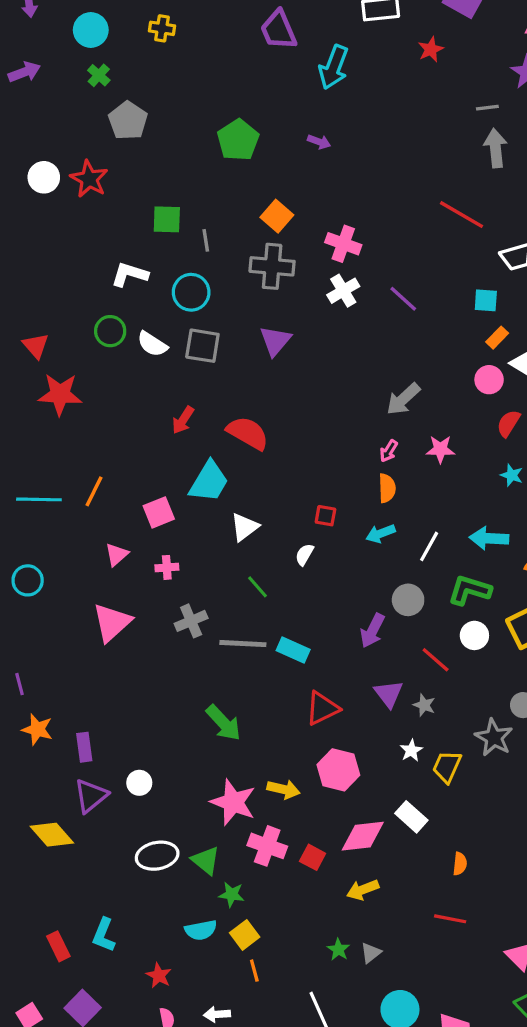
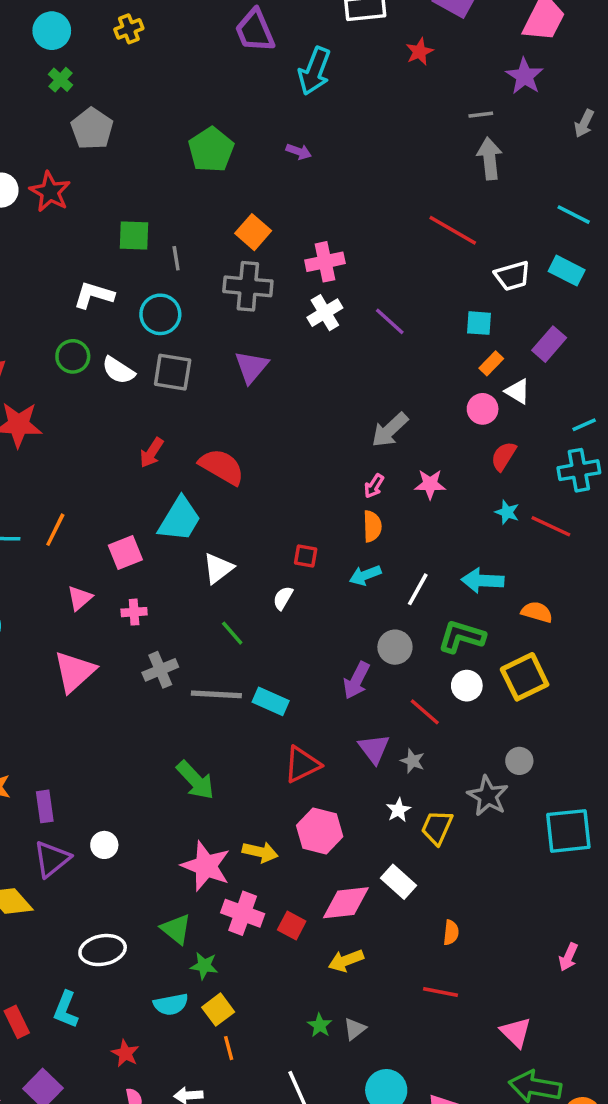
yellow cross: (162, 28) -> (129, 29), turned -30
pink cross: (343, 244) -> (325, 262), turned -32
white ellipse: (157, 856) -> (103, 950), moved

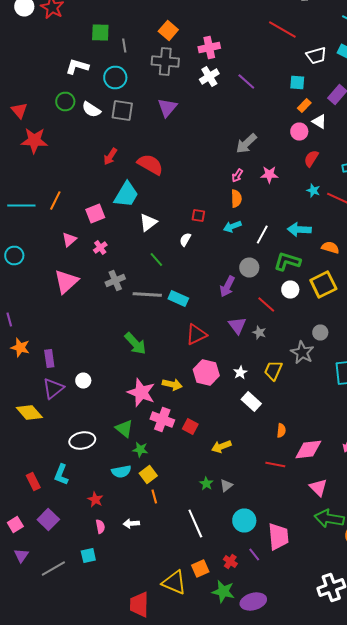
pink cross: (134, 612) -> (100, 248), turned -32
white star: (398, 810) -> (240, 372), moved
pink diamond: (346, 903) -> (308, 450), moved

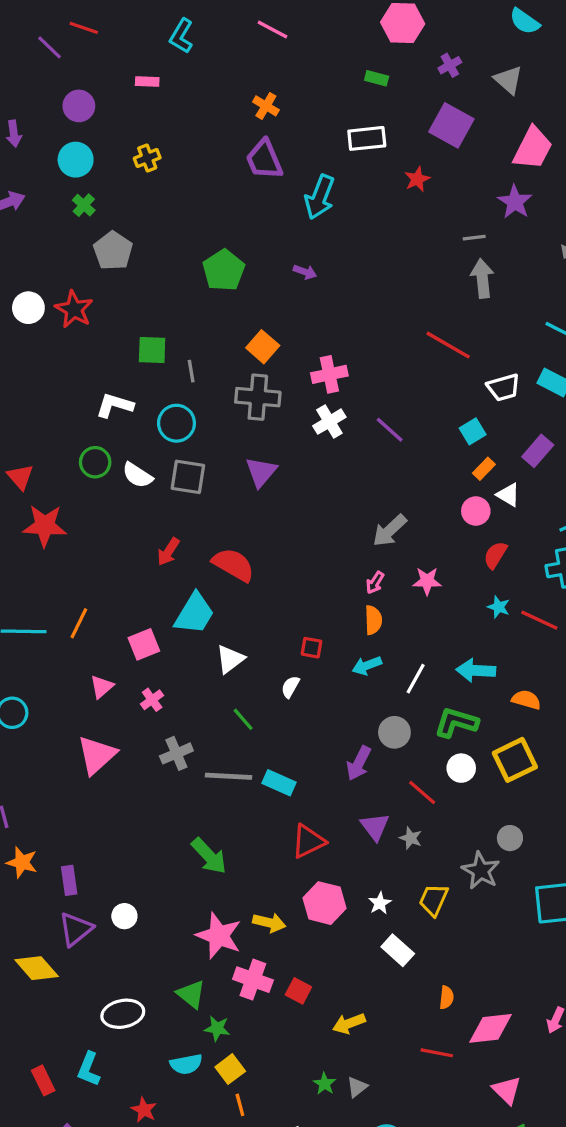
cyan square: (297, 82) -> (473, 431), turned -35

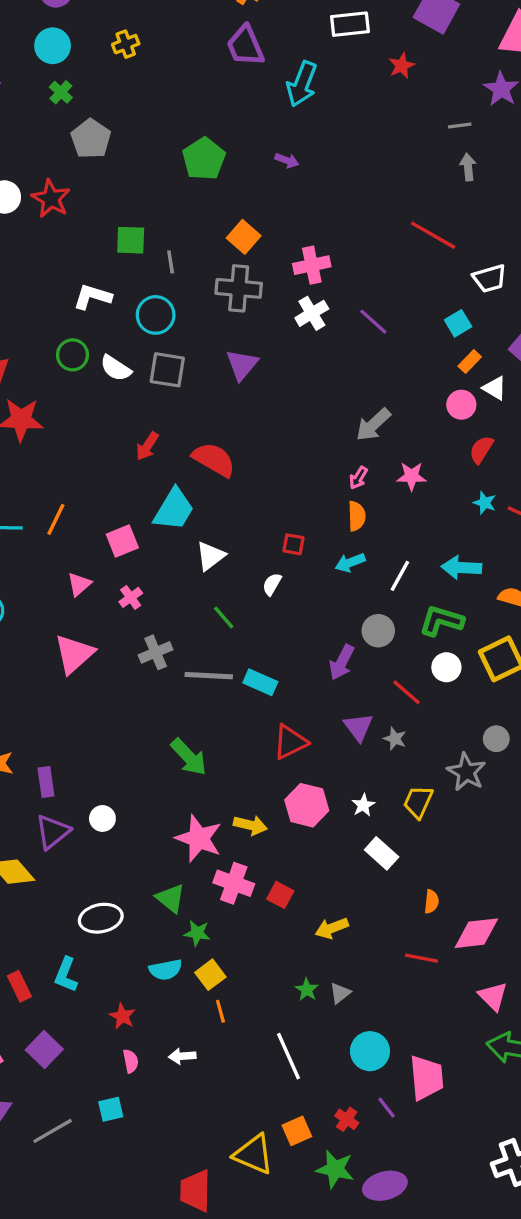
gray arrow: (482, 278) -> (468, 167), size x0.7

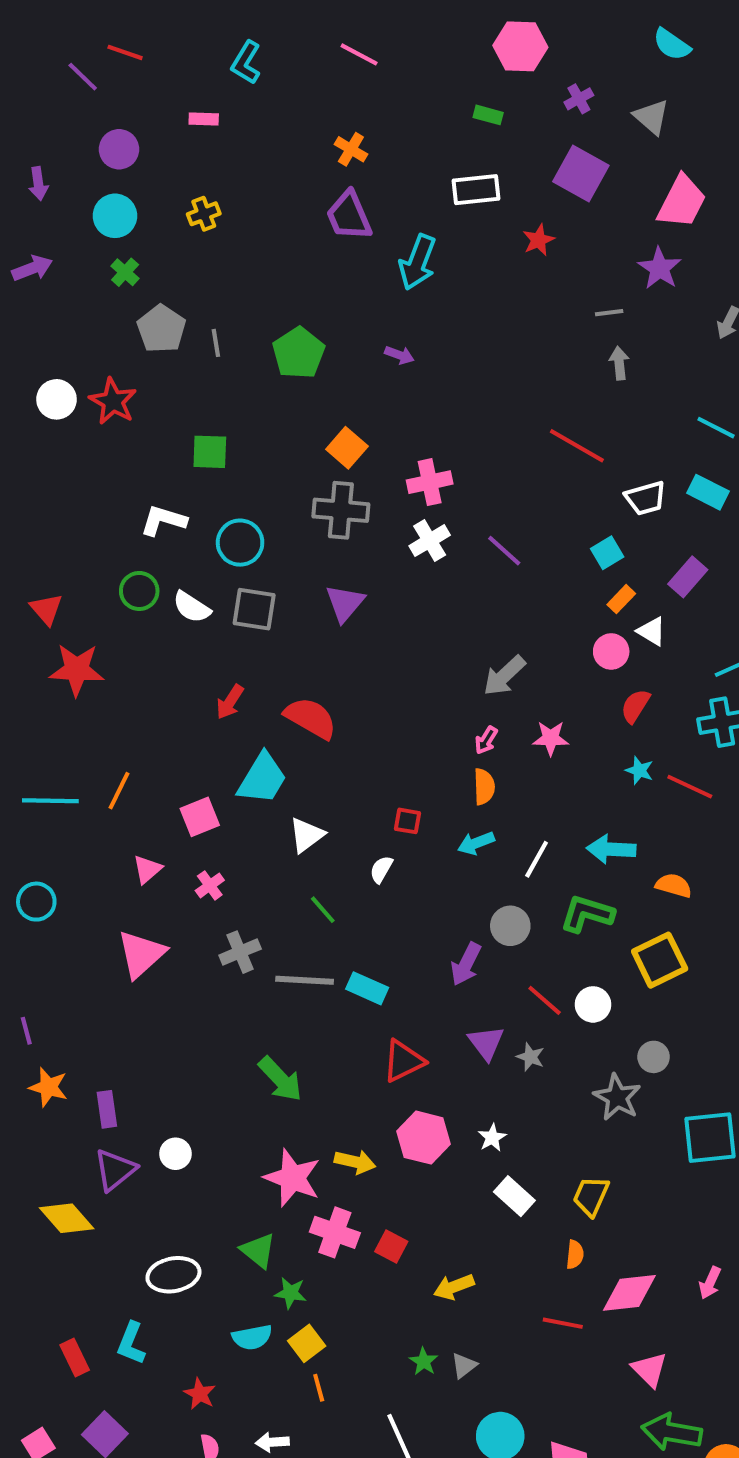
gray line: (171, 262) -> (216, 343), moved
white circle: (446, 667) -> (593, 1004), moved
yellow trapezoid: (418, 802) -> (591, 1196), moved

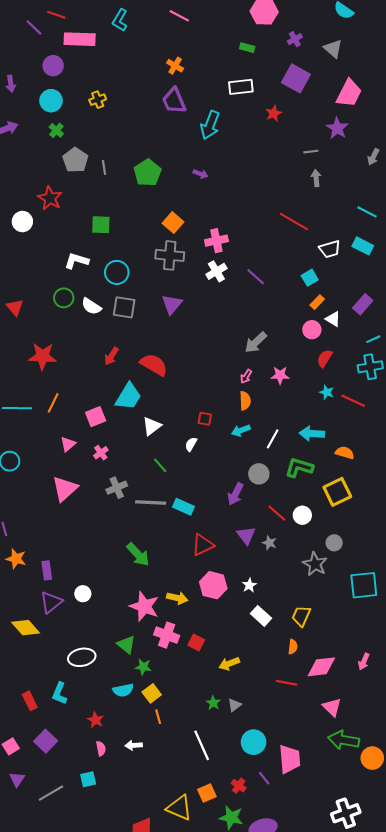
pink rectangle: (204, 119) -> (80, 39), moved, size x2.0
white circle: (56, 399) -> (22, 222), moved
purple rectangle: (688, 577) -> (363, 304), moved
red star: (77, 670) -> (43, 356), moved

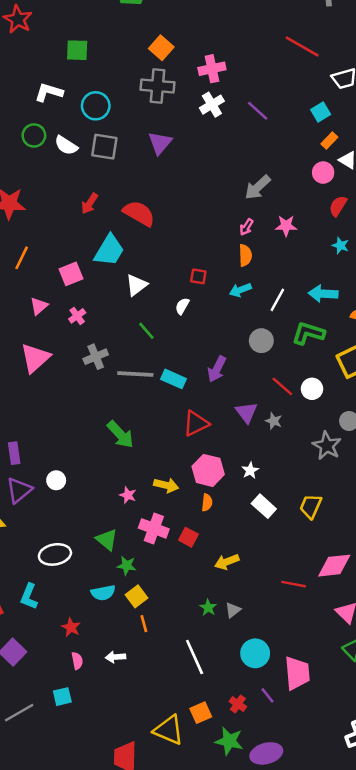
purple arrow: (236, 494) -> (217, 369), moved
pink star: (144, 606) -> (128, 495), size x0.5
orange semicircle: (293, 647) -> (207, 503), moved

